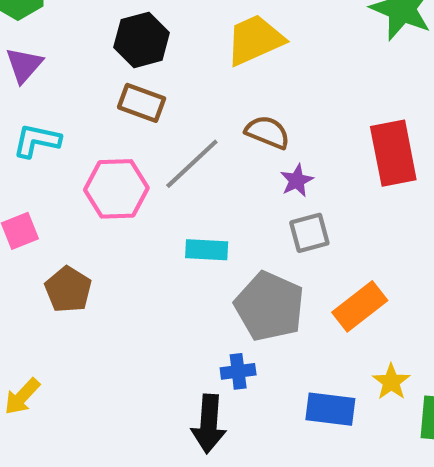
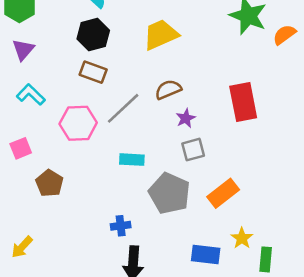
brown semicircle: (267, 132) -> (168, 90), turned -45
cyan L-shape: (37, 141) -> (31, 95), turned 32
blue cross: (238, 371) -> (121, 226), moved

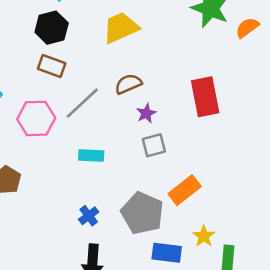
gray pentagon: (169, 193) -> (142, 213), moved
blue cross: (121, 226) -> (89, 216), moved, turned -30

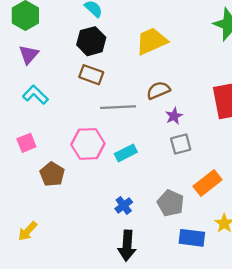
gray line: (82, 103) -> (118, 107), turned 40
pink hexagon: (36, 118) -> (88, 144), moved
cyan rectangle: (91, 156) -> (126, 153), turned -30
gray pentagon: (142, 213) -> (171, 203), size x0.7

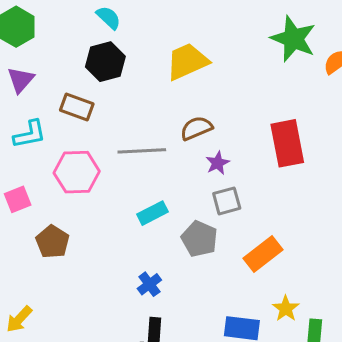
brown rectangle: (91, 75) -> (77, 107), moved
cyan L-shape: (35, 95) -> (30, 134), turned 125
pink hexagon: (88, 144) -> (77, 172), moved
gray pentagon: (171, 203) -> (199, 239), moved

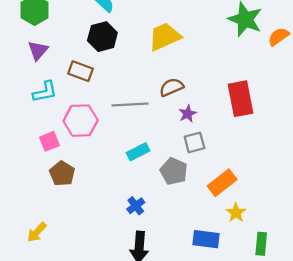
pink square: (18, 199) -> (49, 141), moved
yellow star: (286, 308) -> (236, 213), moved

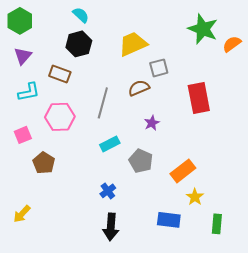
gray line: (130, 104) -> (103, 103), turned -72
purple star: (188, 114) -> (152, 123), moved
pink square: (49, 141) -> (23, 135), moved
gray square: (194, 142) -> (159, 68), moved

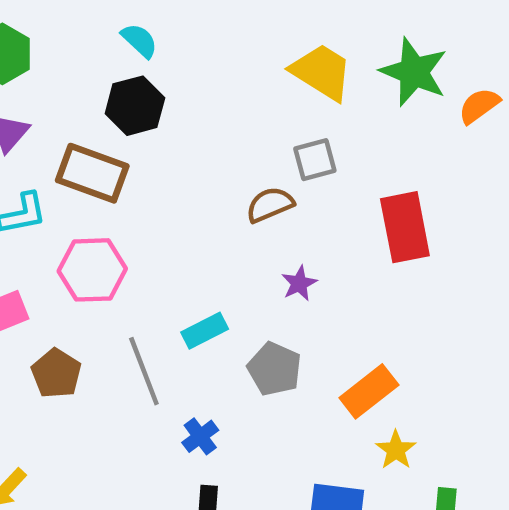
yellow trapezoid: (133, 44) -> (322, 72), moved, turned 56
brown rectangle: (60, 74) -> (92, 173), size x1.4
gray line: (103, 103) -> (144, 371), moved, turned -36

